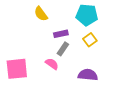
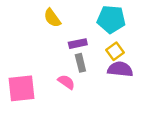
gray rectangle: (63, 49) -> (80, 63), turned -48
purple semicircle: (88, 75) -> (120, 69), moved

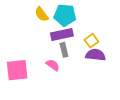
cyan pentagon: (111, 19) -> (65, 15), moved
purple rectangle: (78, 44) -> (62, 35), size x1.5

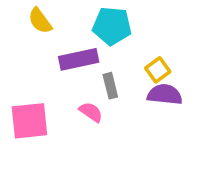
yellow semicircle: (42, 14) -> (40, 21), moved
purple rectangle: (62, 35) -> (79, 59), moved

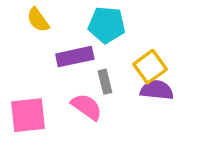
yellow square: (158, 70) -> (150, 67), size x1.4
pink semicircle: (91, 112) -> (87, 107), size x1.4

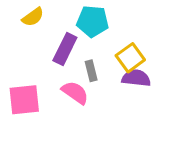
yellow semicircle: (38, 20) -> (33, 17), turned -90
purple rectangle: (75, 57) -> (65, 49), turned -52

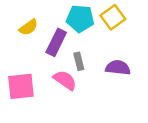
yellow semicircle: (33, 17) -> (29, 27), moved
yellow square: (130, 58) -> (113, 17), moved

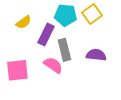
gray rectangle: (79, 61) -> (64, 50), size x1.5

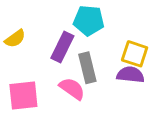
yellow square: (92, 14) -> (135, 54), moved, turned -36
yellow semicircle: (24, 22) -> (15, 39), moved

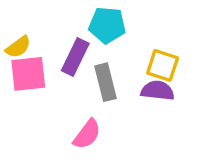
pink semicircle: (72, 89) -> (87, 134), moved, turned 92
pink square: (23, 96) -> (28, 74), moved

